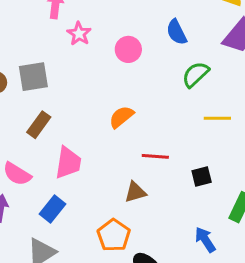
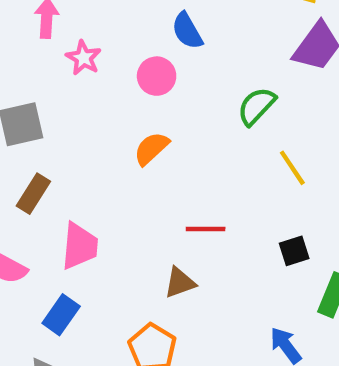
blue semicircle: (177, 32) -> (187, 31), moved
orange semicircle: (121, 117) -> (151, 149), moved
yellow line: (217, 118) -> (292, 168), turned 60
black square: (202, 177) -> (294, 251), moved

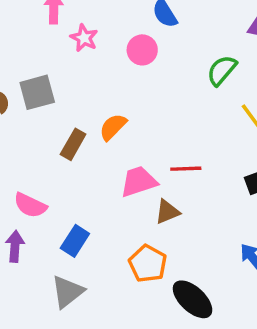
orange semicircle: (151, 149) -> (113, 127), moved
brown rectangle: (33, 194) -> (73, 144), moved
pink trapezoid: (80, 246) -> (139, 182), moved, turned -111

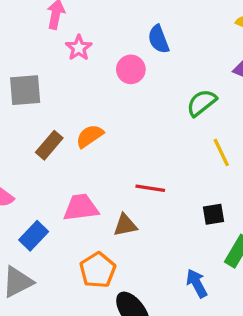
pink trapezoid: (139, 182) -> (81, 208), moved

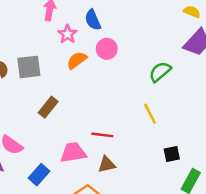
blue semicircle: (159, 39) -> (93, 20), moved
orange semicircle: (90, 136) -> (77, 60), moved
yellow line: (221, 152) -> (150, 114), moved
red line: (150, 188) -> (102, 135), moved

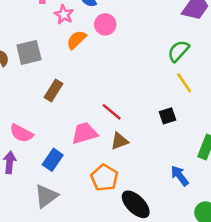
green semicircle: (160, 72) -> (178, 51), moved
yellow line: (150, 114) -> (184, 83), moved
red line: (102, 135) -> (112, 112), turned 40
black square: (172, 154) -> (167, 116), moved

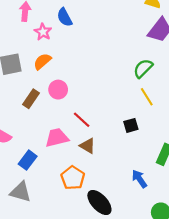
pink circle: (105, 24) -> (58, 90), moved
orange semicircle: (76, 40) -> (42, 61), moved
brown triangle: (120, 141) -> (88, 146), turned 49
gray triangle: (46, 196) -> (21, 192), turned 50

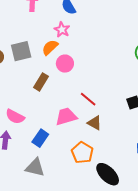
pink star: (43, 32) -> (62, 30), moved
pink circle: (58, 90) -> (65, 64), moved

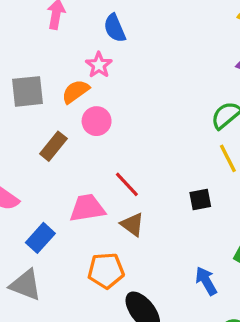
orange pentagon: (82, 153) -> (106, 271), turned 30

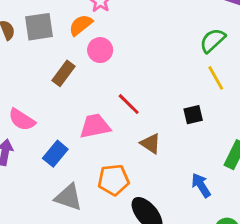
brown triangle: (132, 225) -> (151, 144), moved
gray triangle: (26, 285) -> (68, 197), moved

